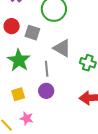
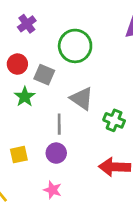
green star: (19, 60) -> (25, 97), moved, size x0.7
pink star: (27, 118) -> (52, 190), moved

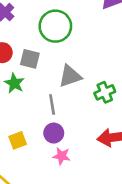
gray triangle: (82, 98) -> (70, 76), turned -45
green cross: (114, 120) -> (105, 92), turned -36
pink star: (52, 190) -> (62, 156), moved

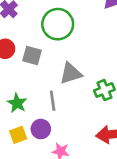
green star: (14, 83) -> (17, 103), moved
purple circle: (54, 133) -> (41, 129), moved

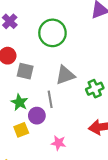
gray square: (32, 56) -> (25, 71), moved
purple circle: (41, 129) -> (37, 116), moved

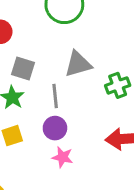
gray square: (25, 71) -> (23, 68), moved
purple circle: (37, 116) -> (55, 128), moved

